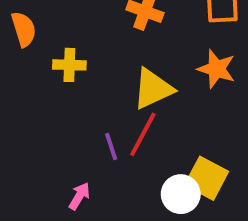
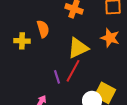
orange semicircle: (24, 29) -> (43, 29), moved
yellow cross: (69, 65) -> (22, 41), moved

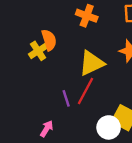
yellow cross: (22, 41) -> (38, 51), moved, turned -35

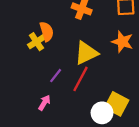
purple line: (66, 98) -> (56, 76), moved, turned 56
pink arrow: (47, 129) -> (44, 103), moved

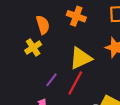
orange semicircle: (47, 31) -> (43, 25), moved

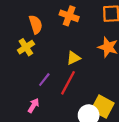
yellow triangle: (81, 58) -> (73, 58), size x0.6

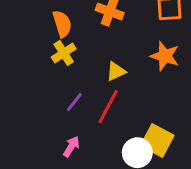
yellow cross: (26, 47) -> (64, 53), moved
pink arrow: (33, 105) -> (71, 147), moved

